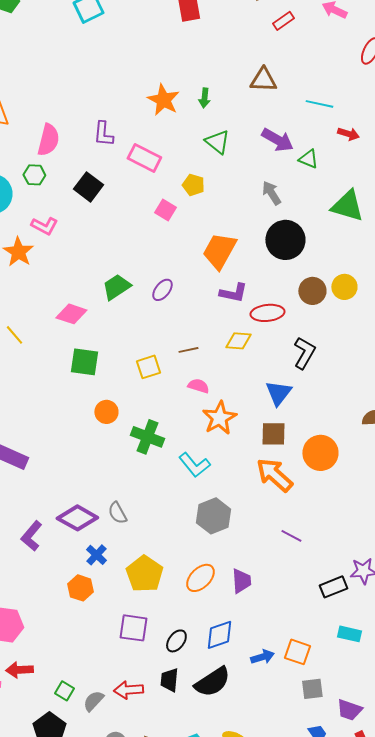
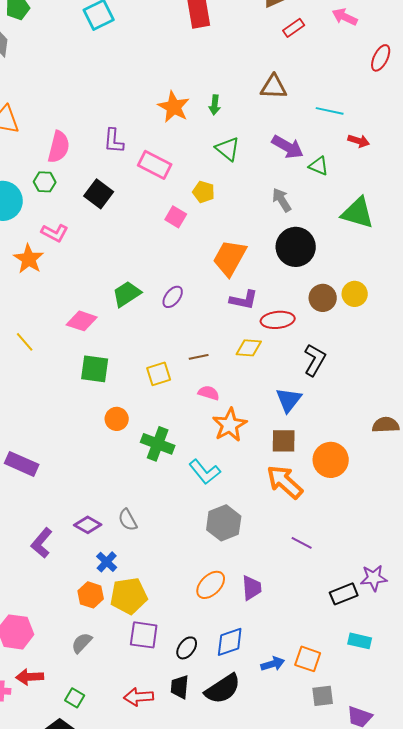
purple diamond: (77, 518) -> (88, 525), size x0.7
yellow pentagon: (144, 574) -> (129, 596), moved, turned 30
gray semicircle: (93, 701) -> (82, 643), moved

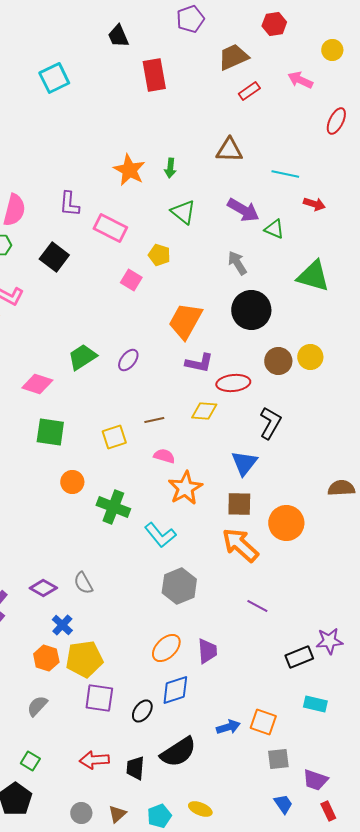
blue diamond: (230, 642) -> (175, 690), moved
black trapezoid: (180, 687) -> (135, 768), moved

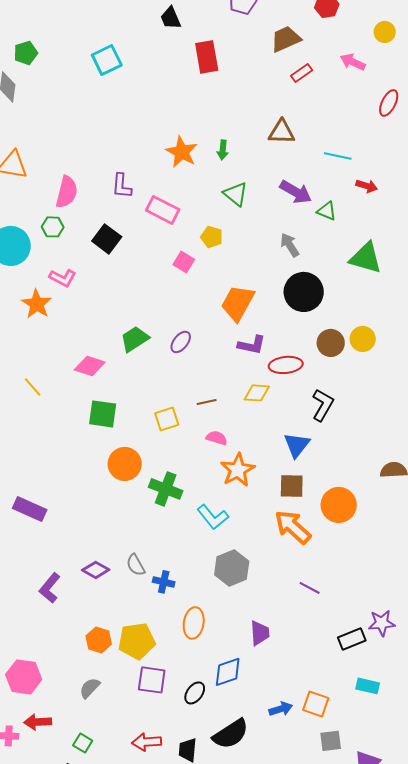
orange circle: (72, 482) -> (125, 464), size x1.4
blue cross: (62, 625) -> (164, 582), moved, turned -30
orange ellipse: (166, 648) -> (194, 623), moved, turned -36

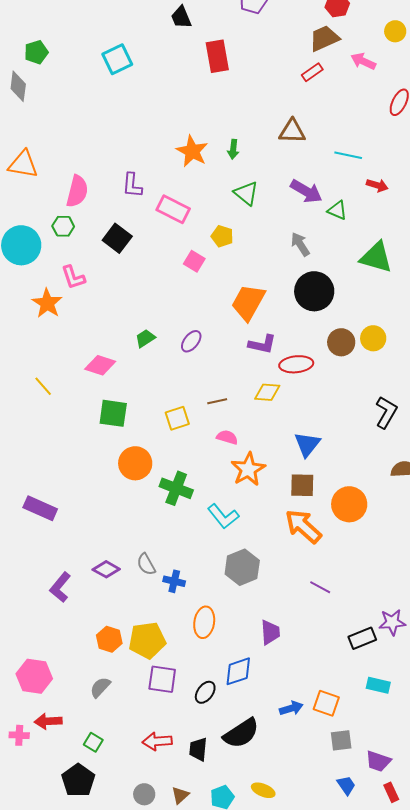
brown trapezoid: (286, 39) -> (324, 38), moved
pink L-shape: (63, 278) -> (73, 277), turned 44
green trapezoid: (135, 339) -> (145, 338), size x0.7
black L-shape: (323, 405) -> (386, 412), moved

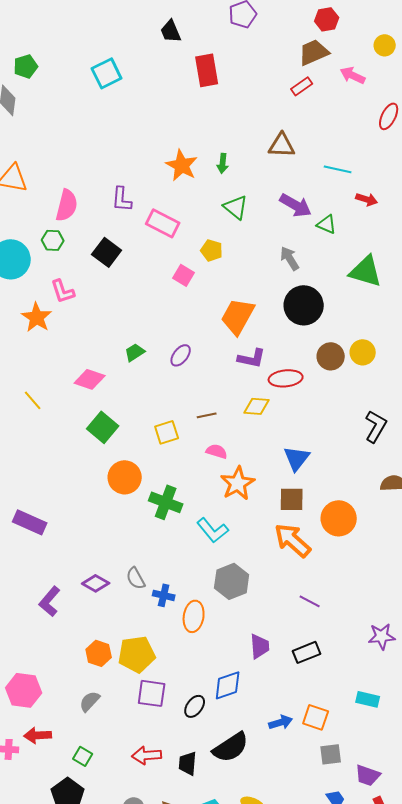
green square: (113, 413) -> (103, 427), turned 32
orange ellipse: (204, 622) -> (194, 616), moved
black rectangle: (362, 638) -> (307, 652), moved

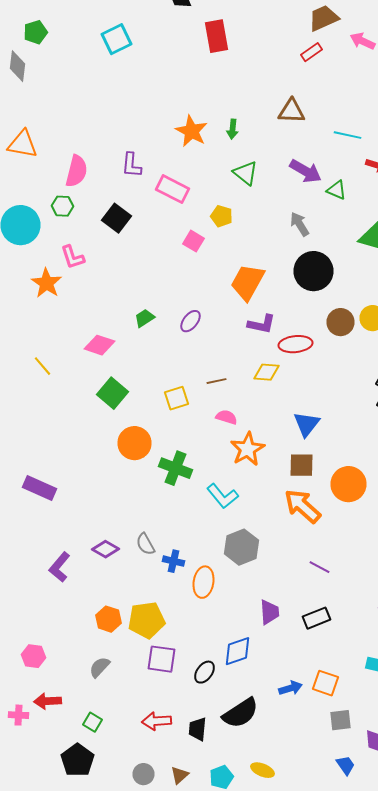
pink hexagon: (24, 690) -> (34, 656), size x0.7

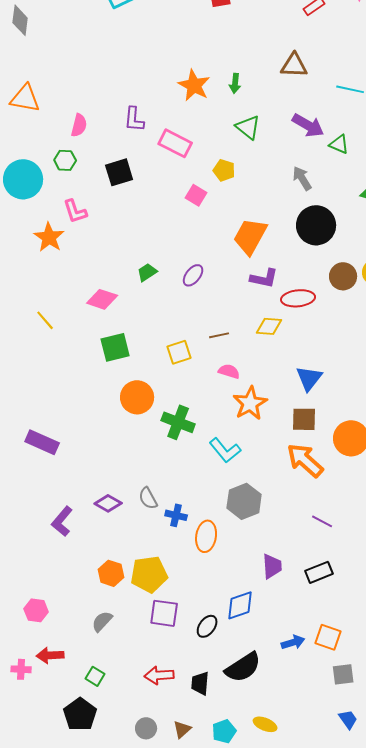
pink semicircle: (76, 171) -> (79, 125), size x0.7
black square: (116, 218) -> (119, 172), turned 36
green square: (112, 393) -> (115, 347), turned 36

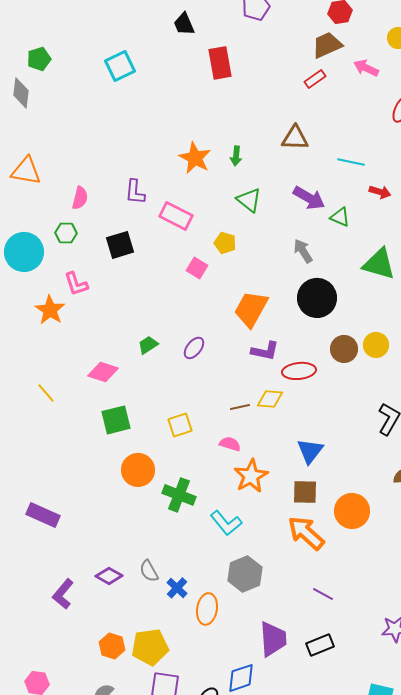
brown line: (219, 335) -> (240, 407), moved
blue cross: (176, 515) -> (177, 588), turned 30
purple trapezoid: (272, 566) -> (273, 639), size x1.4

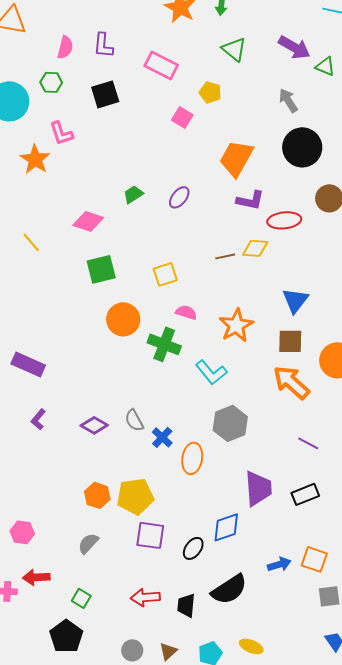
purple L-shape: (135, 192) -> (103, 45), moved
pink semicircle: (230, 444) -> (186, 312), moved
purple L-shape: (63, 594) -> (38, 419), moved, size x0.7

